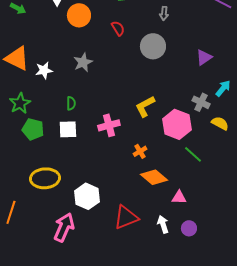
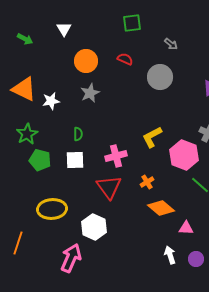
gray arrow: (164, 13) -> (171, 44), turned -56
orange circle: (79, 15) -> (86, 61), moved
red semicircle: (118, 28) -> (125, 59), turned -35
red triangle: (126, 217) -> (109, 187), moved, turned -44

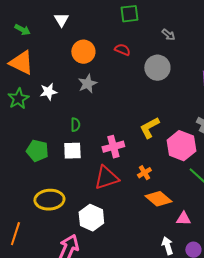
orange triangle: (24, 89) -> (21, 63), moved
green star: (27, 134) -> (18, 99), moved
red triangle: (109, 187) -> (106, 178), turned 48

